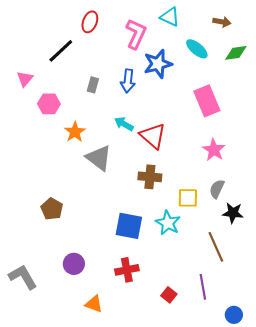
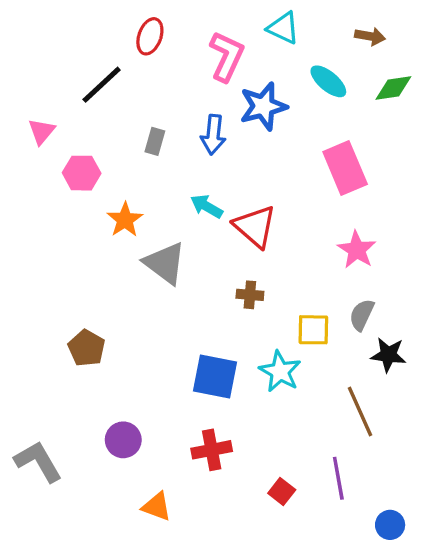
brown cross: (150, 177) -> (250, 295), size x0.7

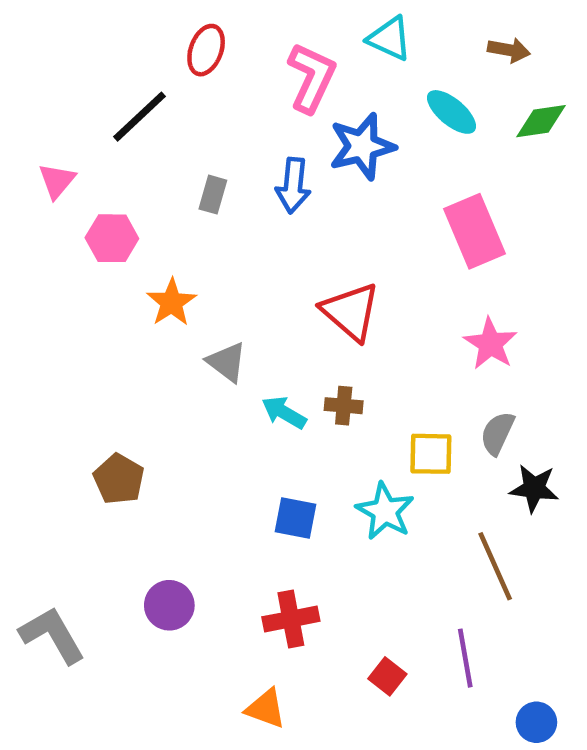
cyan arrow: (207, 206) -> (284, 413), moved
gray triangle: (165, 263) -> (227, 362), size x0.7
blue square: (215, 376) -> (295, 518), size x0.7
orange triangle: (157, 507) -> (266, 708), moved

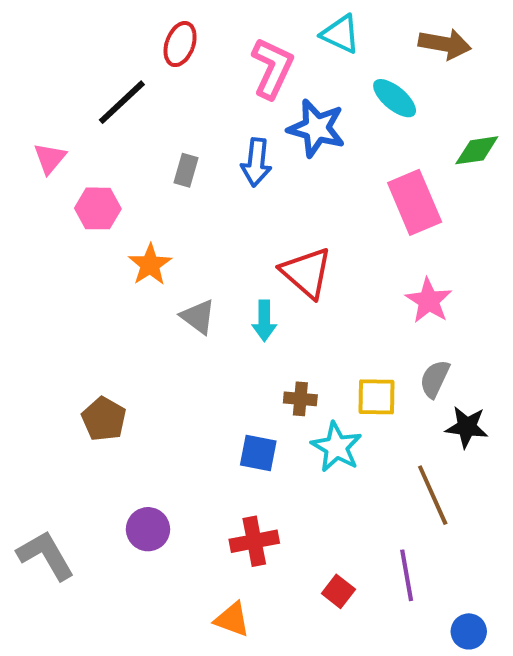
brown arrow: (509, 50) -> (445, 44), size x1.4
green diamond: (541, 121) -> (477, 150), moved
blue star: (362, 146) -> (316, 128), turned 30
brown cross: (344, 406) -> (300, 399), moved
cyan arrow: (284, 413) -> (264, 321), moved, turned -120

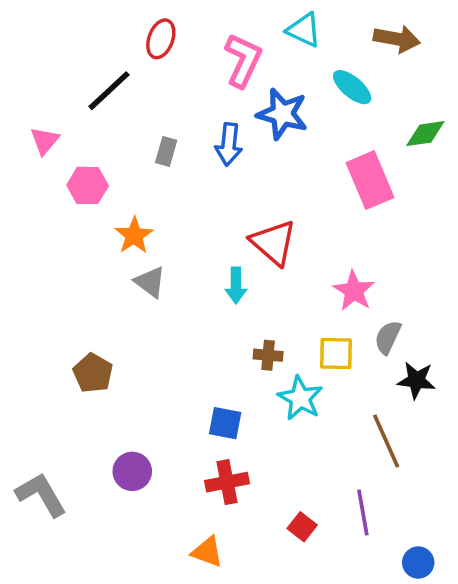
pink star: (429, 301) -> (354, 291), moved
gray triangle: (198, 317) -> (150, 282), moved
blue square: (258, 453) -> (225, 423), moved

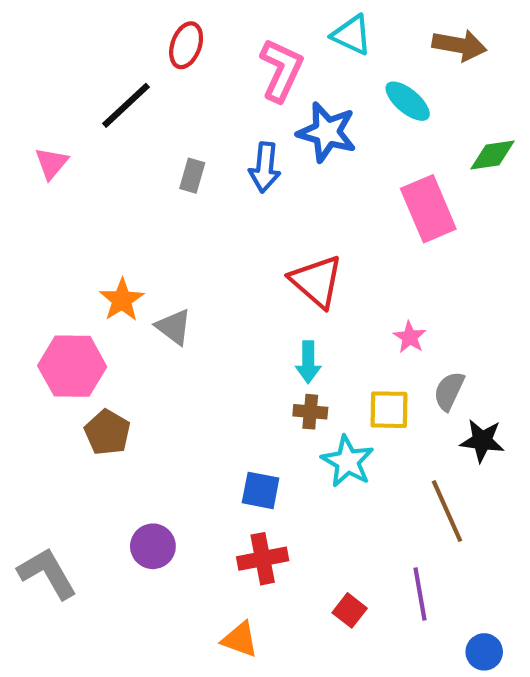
pink hexagon: (88, 185) -> (72, 366), moved, size x1.4
orange star: (134, 235) -> (122, 300), moved
cyan arrow: (236, 285) -> (308, 362), moved
pink star: (354, 291) -> (410, 337), size x0.7

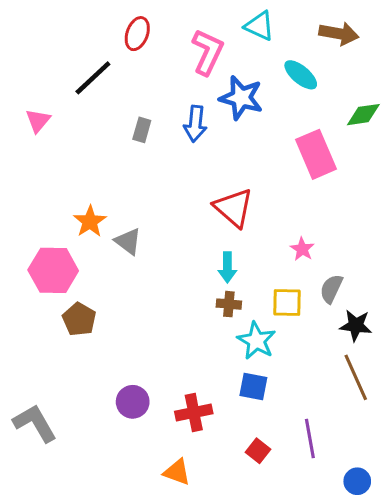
blue square: (261, 490) -> (253, 387), moved
brown line: (447, 511) -> (356, 377), moved
purple circle: (153, 546) -> (133, 402), moved

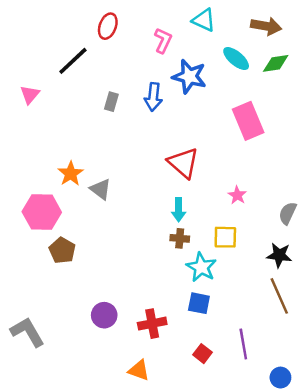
pink L-shape: (208, 52) -> (163, 41), size x0.7
green diamond: (363, 115) -> (276, 63), moved
gray semicircle: (331, 289) -> (288, 213), moved

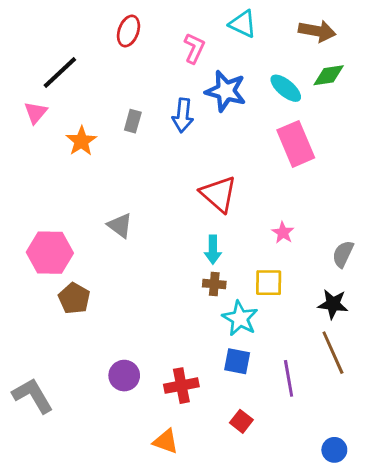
cyan ellipse: (236, 59) -> (286, 88), moved
black line: (73, 61) -> (60, 72), moved
orange star: (71, 174) -> (81, 141), moved
purple line: (243, 344) -> (289, 378), moved

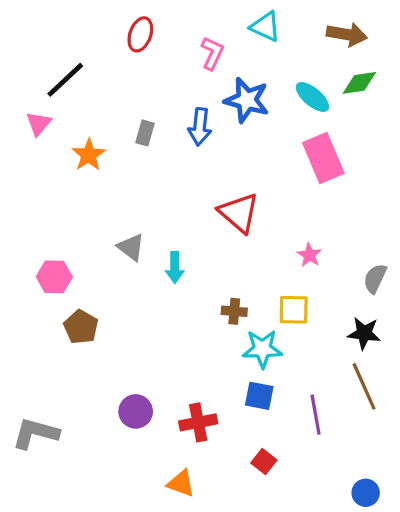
cyan arrow: (213, 250) -> (175, 268), moved
pink hexagon: (50, 253) -> (54, 277), size x0.7
cyan star: (240, 318) -> (262, 349), turned -30
gray L-shape: (33, 396) -> (36, 433), turned -45

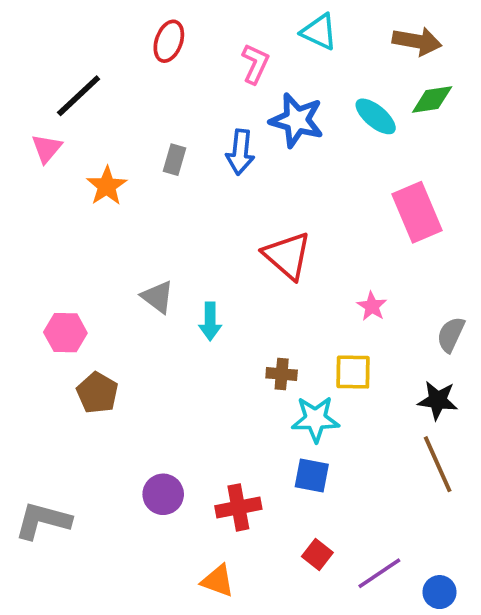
pink rectangle: (323, 158) -> (417, 212), moved
purple line: (316, 415) -> (379, 573), moved, turned 66

